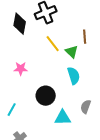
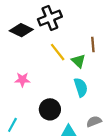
black diamond: (20, 24) -> (21, 30), turned -75
gray semicircle: (86, 107) -> (94, 121), turned 48

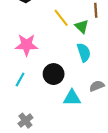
pink star: (22, 80) -> (27, 45), size x1.5
cyan line: (12, 125) -> (20, 79), moved

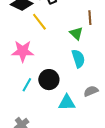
yellow line: (61, 18) -> (39, 22), moved
cyan line: (20, 79) -> (27, 85), moved

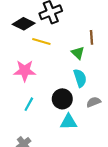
yellow line: (39, 22) -> (41, 41), turned -36
black circle: (49, 80) -> (62, 99), moved
gray semicircle: (91, 91) -> (94, 102), moved

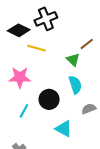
brown line: (92, 37) -> (87, 44), turned 56
black circle: (62, 99) -> (49, 99), moved
cyan triangle: (69, 122) -> (64, 129), turned 30

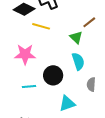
gray semicircle: (89, 109) -> (91, 84), turned -64
cyan line: (24, 111) -> (29, 86), turned 56
cyan triangle: (64, 129) -> (67, 103), turned -48

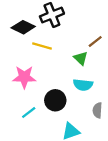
cyan semicircle: (78, 61) -> (83, 85), turned 114
cyan line: (29, 86) -> (29, 112), turned -32

